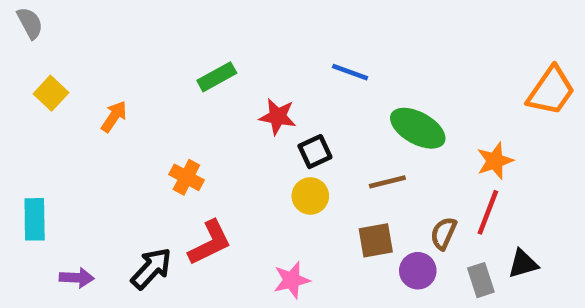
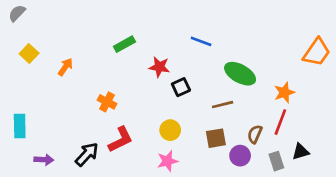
gray semicircle: (30, 23) -> (17, 13), turned -108
yellow circle: (310, 196) -> (170, 130), moved

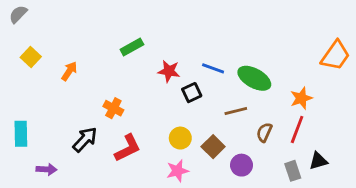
blue line: (201, 41) -> (213, 68), moved
brown semicircle: (255, 134) -> (264, 132), moved
brown square: (216, 138) -> (213, 147), moved, turned -35
black arrow: (87, 154) -> (85, 139), moved
purple circle: (240, 156) -> (242, 165), moved

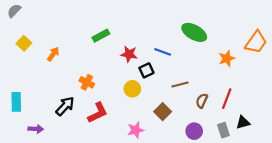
green ellipse: (254, 78) -> (194, 32), moved
orange star: (301, 98) -> (227, 58), moved
yellow circle: (180, 138) -> (132, 89), moved
purple circle: (242, 165) -> (194, 131), moved

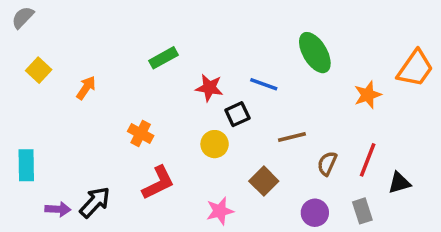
green ellipse: (194, 32) -> (315, 53), turned 30
black arrow: (65, 106) -> (95, 202), moved
black triangle: (243, 122) -> (399, 183), moved

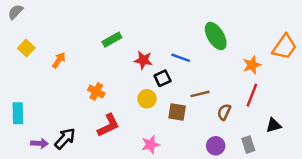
red line: (368, 160) -> (252, 95), moved
brown square: (264, 181) -> (177, 112), moved, turned -36

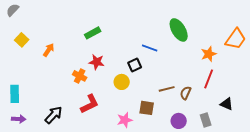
red star: (143, 60) -> (97, 62), moved
brown line: (200, 94) -> (167, 89), moved
brown square: (177, 112) -> (147, 108), moved
black triangle: (274, 125) -> (227, 104), turned 40
purple arrow: (40, 143) -> (19, 119), moved

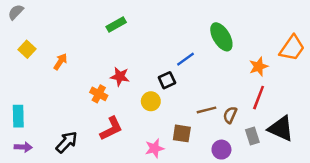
green rectangle: (93, 33) -> (116, 24), moved
blue line: (150, 48) -> (185, 59), turned -56
black triangle: (227, 104) -> (281, 129), size x1.6
gray rectangle: (206, 120) -> (252, 136), moved

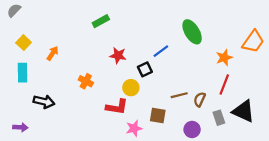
red star: (120, 76) -> (118, 55), moved
cyan rectangle: (18, 116) -> (22, 73), moved
red L-shape: (111, 129) -> (117, 107), moved, turned 35
black arrow: (67, 142) -> (44, 102), moved, turned 60

